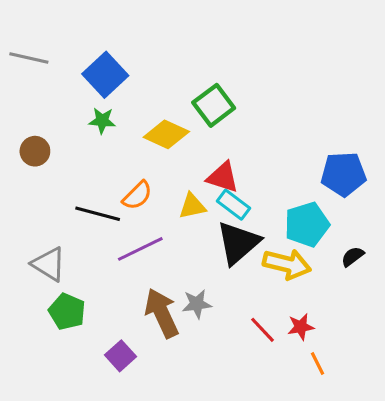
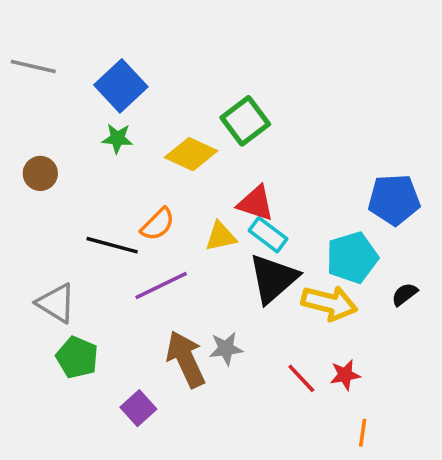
orange line: (317, 363) -> (363, 433), moved, turned 35

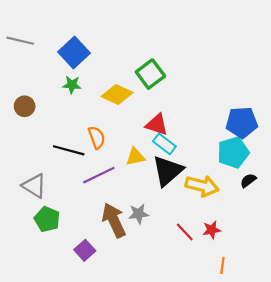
orange semicircle: (158, 224) -> (97, 137), turned -65
yellow triangle: (221, 236) -> (135, 157), moved
cyan pentagon: (352, 258) -> (233, 153), moved

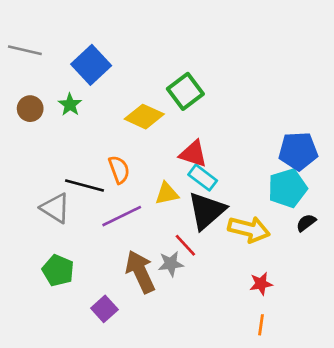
green star: (72, 85) -> (70, 105), moved, turned 30
brown circle: (25, 106) -> (30, 109), moved
gray triangle: (34, 186) -> (55, 208), moved
red line: (185, 232) -> (185, 245), moved
orange line: (222, 265) -> (261, 325), moved

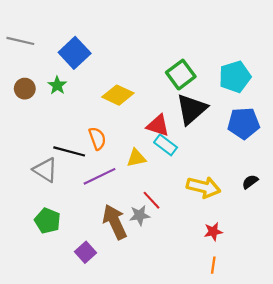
green square: (185, 91) -> (181, 75), moved
cyan pentagon: (287, 188) -> (235, 77), moved
black triangle: (207, 211) -> (192, 109), moved

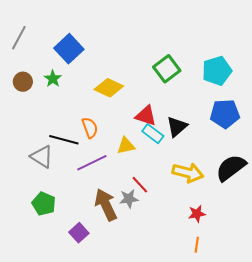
gray line: (20, 41) -> (19, 38), turned -75
black triangle: (192, 109) -> (177, 127), moved, size x0.7
black semicircle: (250, 182) -> (231, 168), size x2.0

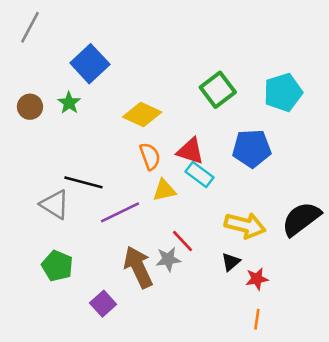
gray line: (19, 38) -> (30, 27), moved
blue pentagon: (225, 114) -> (252, 148), moved
black triangle: (177, 127) -> (231, 262), moved, size x0.7
orange semicircle: (90, 128) -> (150, 156), moved

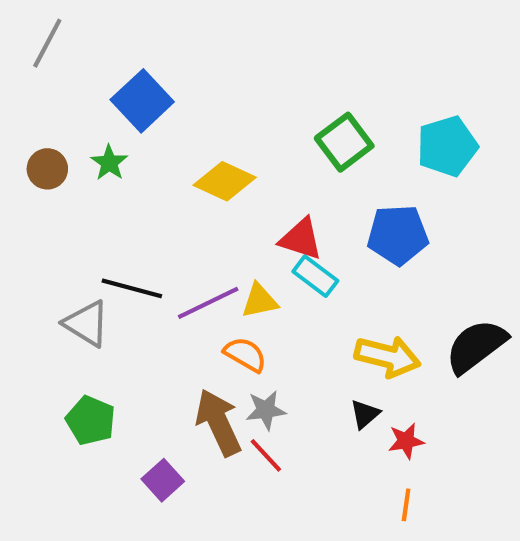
orange semicircle: (150, 156) -> (245, 354), moved, turned -40
purple line: (120, 212) -> (208, 303), moved
red line: (183, 241) -> (266, 455), moved

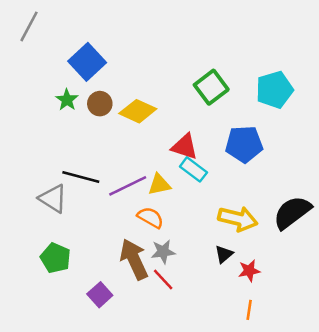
brown circle: (47, 169) -> (100, 104), moved

